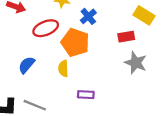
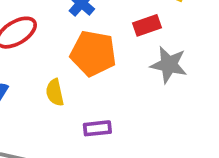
orange pentagon: (75, 42) -> (93, 53), moved

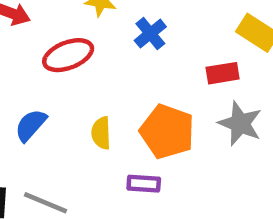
orange pentagon: (93, 53) -> (167, 132), moved

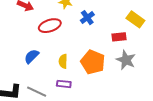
purple rectangle: (144, 184) -> (64, 84), moved

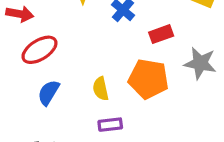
red ellipse: (50, 26) -> (39, 50), moved
red rectangle: (119, 37) -> (161, 34), moved

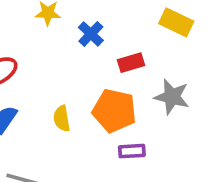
purple rectangle: (110, 125) -> (132, 151), moved

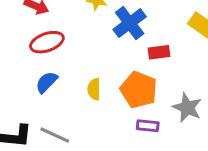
blue cross: (91, 34) -> (130, 23), size x1.5
gray star: (172, 97) -> (187, 108), moved

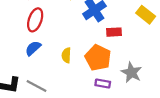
red ellipse: (47, 42) -> (35, 20), turned -55

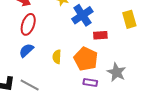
yellow rectangle: (146, 15) -> (129, 19), turned 36

